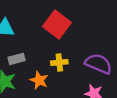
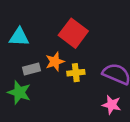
orange star: (39, 80) -> (55, 62), moved, turned 30

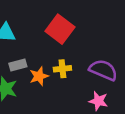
orange star: (55, 62) -> (39, 76), moved

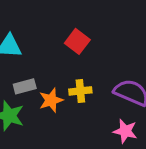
red square: (60, 29) -> (77, 41), size x0.7

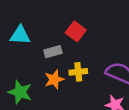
gray rectangle: (25, 86) -> (53, 52), moved

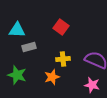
gray rectangle: (53, 52) -> (29, 47), moved
orange star: (54, 79) -> (52, 77), moved

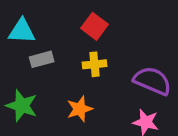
yellow cross: (63, 59) -> (95, 64), moved

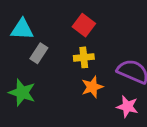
gray rectangle: (42, 59) -> (39, 53), turned -42
orange star: (80, 109) -> (92, 87), moved

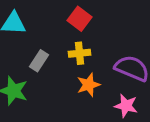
gray rectangle: (39, 53) -> (39, 61), moved

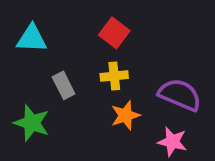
gray rectangle: (39, 61) -> (64, 85), turned -60

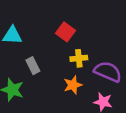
yellow cross: (114, 76) -> (79, 58), moved

